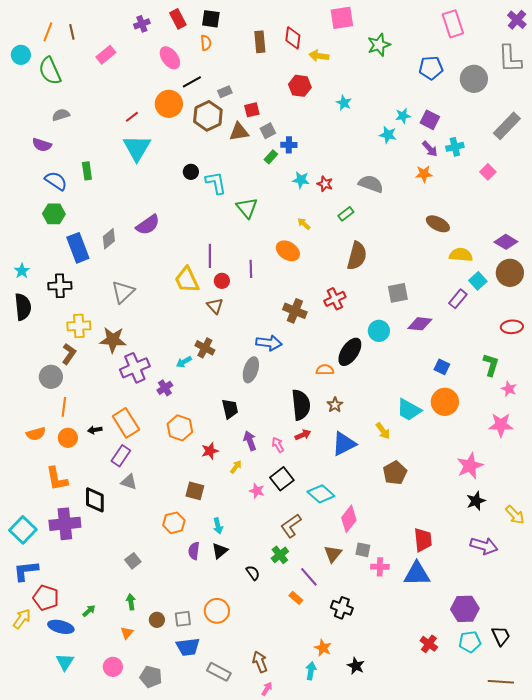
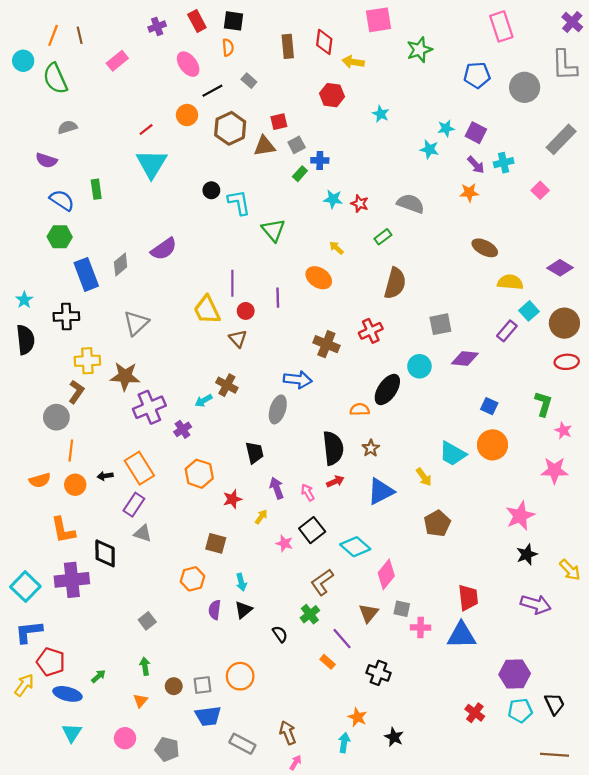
gray rectangle: (225, 92) -> (249, 81), moved, turned 64
orange circle: (169, 104) -> (187, 115), size x0.7
brown circle: (510, 273) -> (564, 323), moved

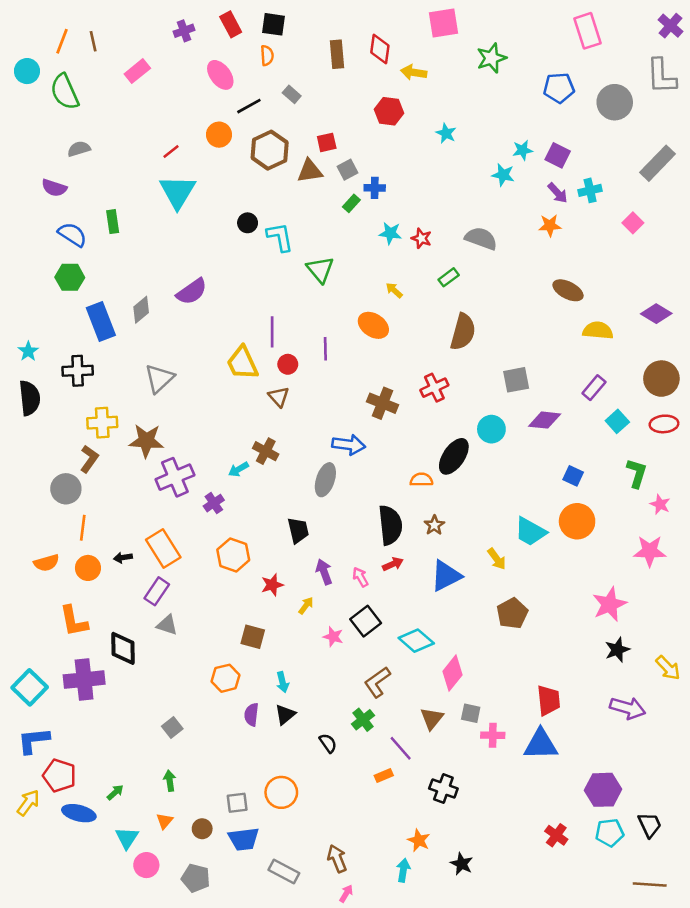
cyan square: (529, 311) -> (617, 421), moved
orange rectangle: (328, 662) -> (384, 776), turned -64
brown circle: (174, 686) -> (202, 829), moved
cyan triangle: (72, 733) -> (127, 838), moved

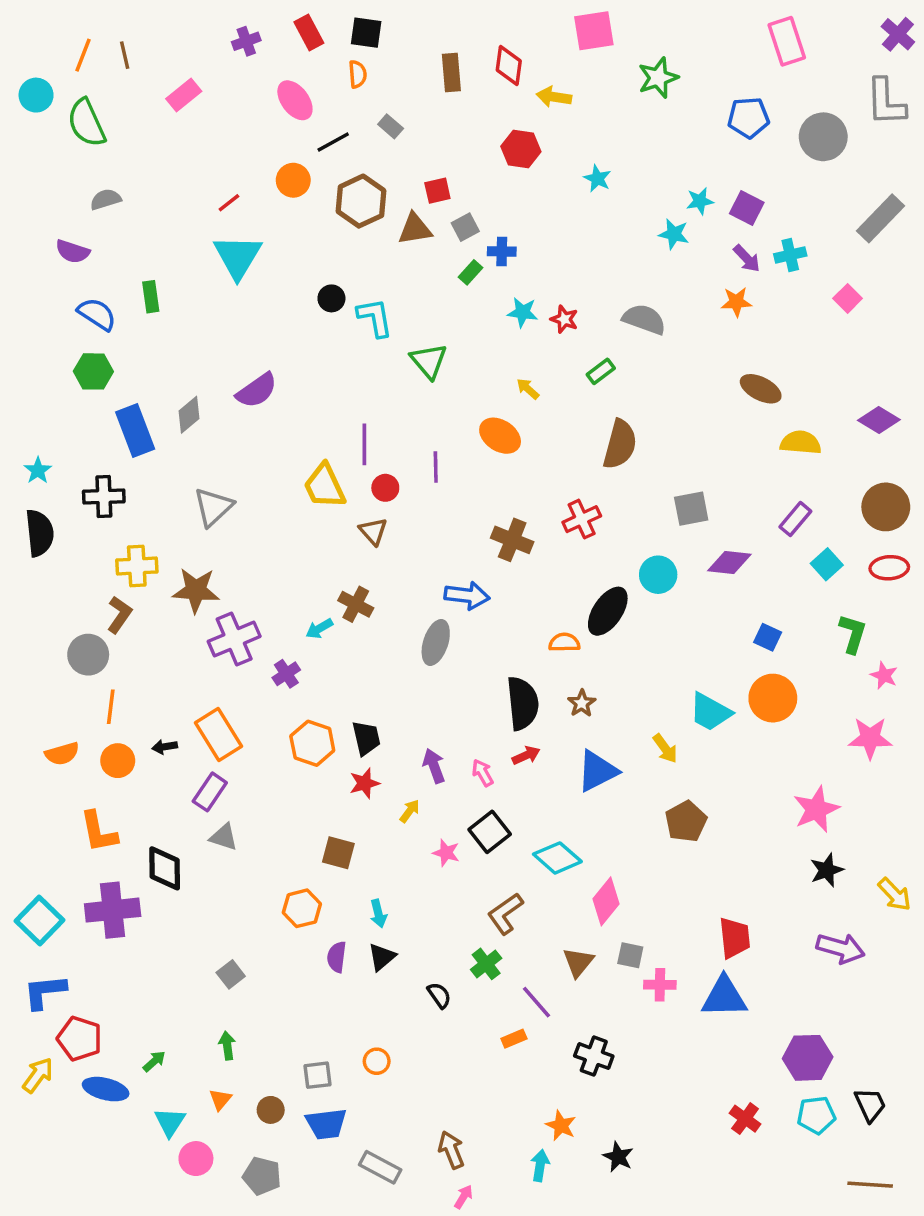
black trapezoid: (298, 530) -> (366, 738), moved
orange circle: (281, 792) -> (377, 1061), size x0.6

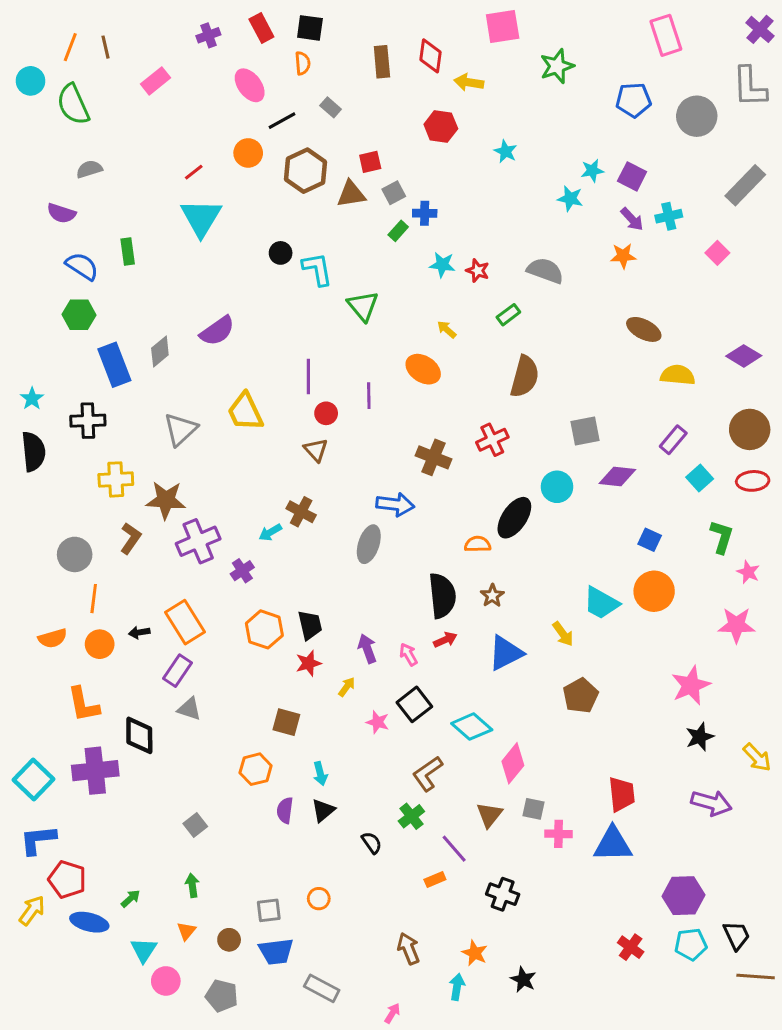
yellow trapezoid: (325, 486) -> (245, 412), moved
brown L-shape: (119, 615) -> (131, 538), moved
brown arrow: (451, 1150) -> (408, 949), moved
brown line: (870, 1185) -> (756, 977), moved

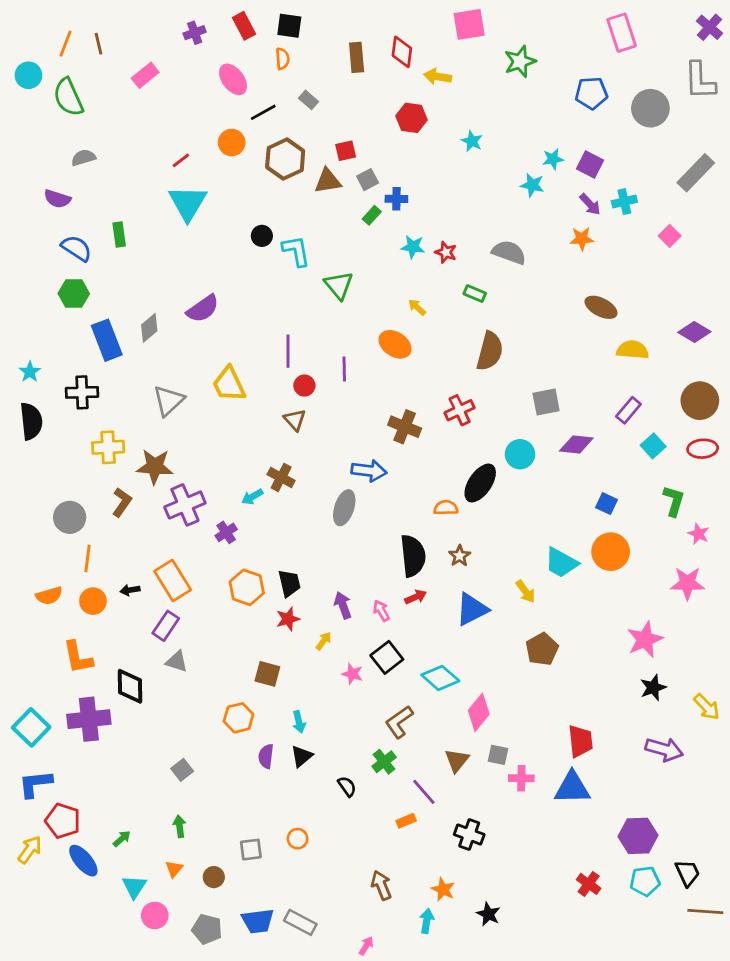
green rectangle: (508, 315) -> (475, 294), turned 60
blue ellipse: (89, 922) -> (83, 861), turned 36
blue trapezoid: (276, 952) -> (258, 921), moved

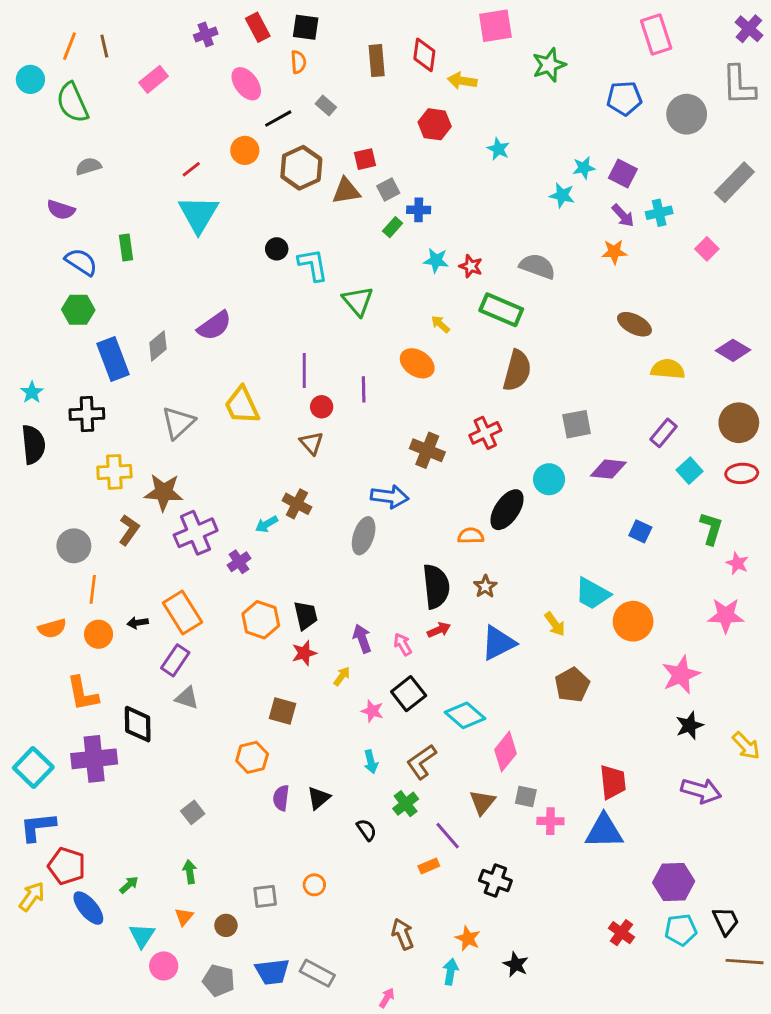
green rectangle: (475, 294) -> (501, 310), size x1.8
orange circle: (611, 552) -> (633, 621), moved
cyan arrow: (299, 722) -> (371, 762), moved

